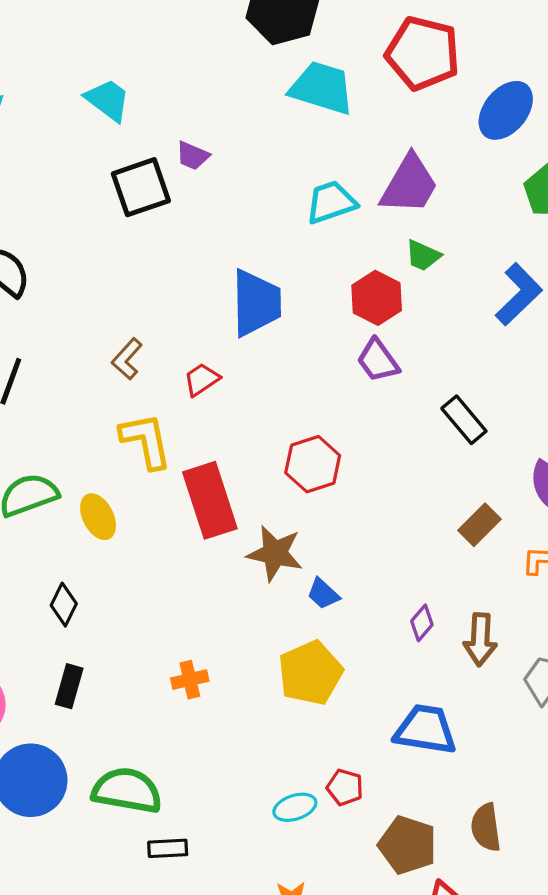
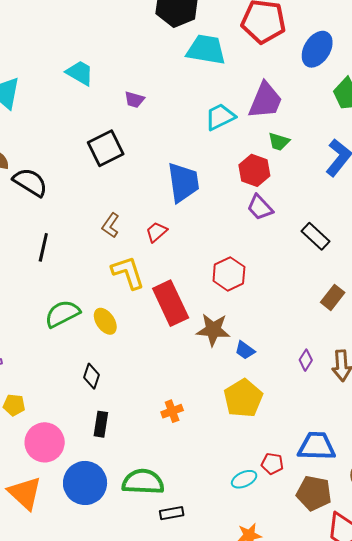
black square: (141, 187) -> (106, 148), moved
blue trapezoid: (425, 730) -> (317, 446), moved

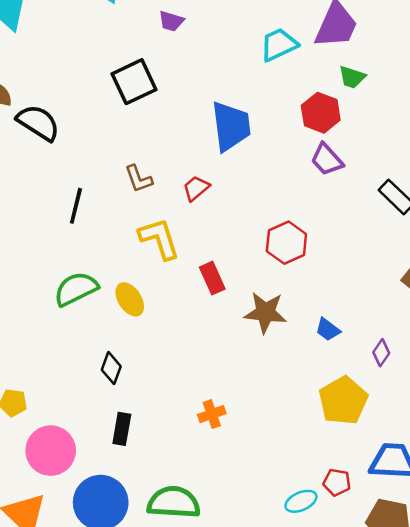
brown L-shape: (111, 225) -> (139, 179), turned -55
black line: (43, 247) -> (76, 206), moved
red rectangle: (171, 303) -> (212, 278), size x0.6
blue trapezoid: (245, 350) -> (328, 330), moved
yellow pentagon: (243, 398) -> (343, 401), moved

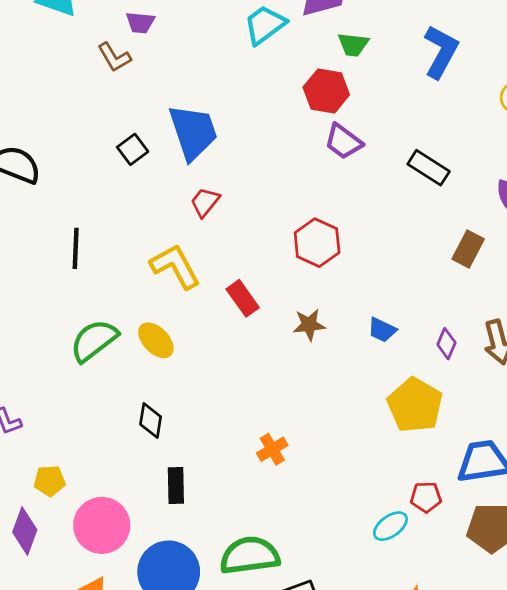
black square: (134, 82) -> (133, 149), moved, size x0.6
blue trapezoid: (231, 126) -> (193, 132), moved
brown L-shape: (139, 179) -> (114, 57), moved
brown star: (265, 312) -> (309, 325), size x0.7

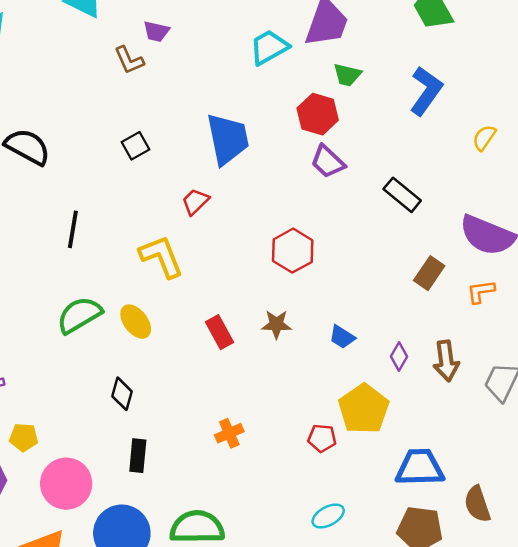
blue trapezoid: (193, 132) -> (228, 139), moved
red rectangle: (243, 298) -> (219, 332), moved
red pentagon: (426, 497) -> (322, 438), moved

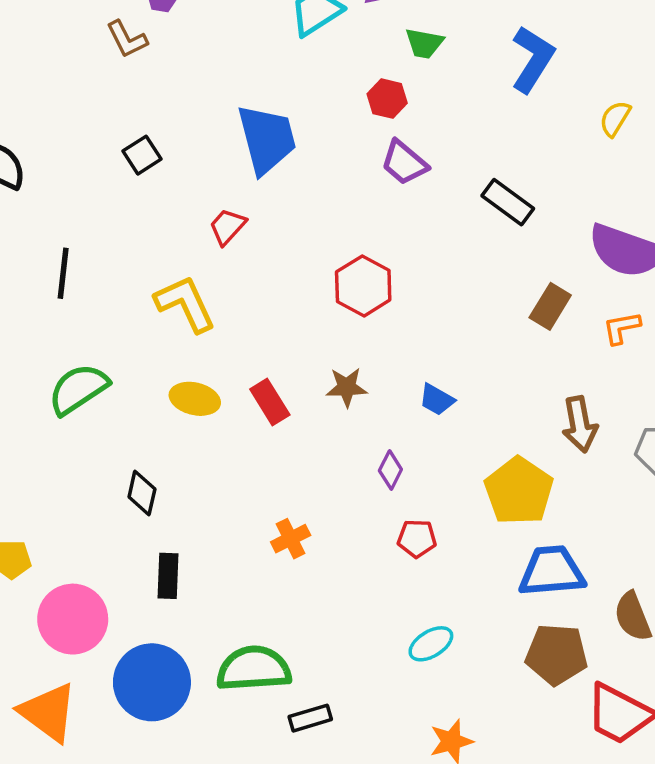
red hexagon: (318, 114) -> (387, 99), size x0.7
yellow ellipse: (136, 322) -> (195, 399), moved, turned -36
purple diamond: (399, 356) -> (390, 470), moved
yellow pentagon: (364, 409) -> (519, 491), moved

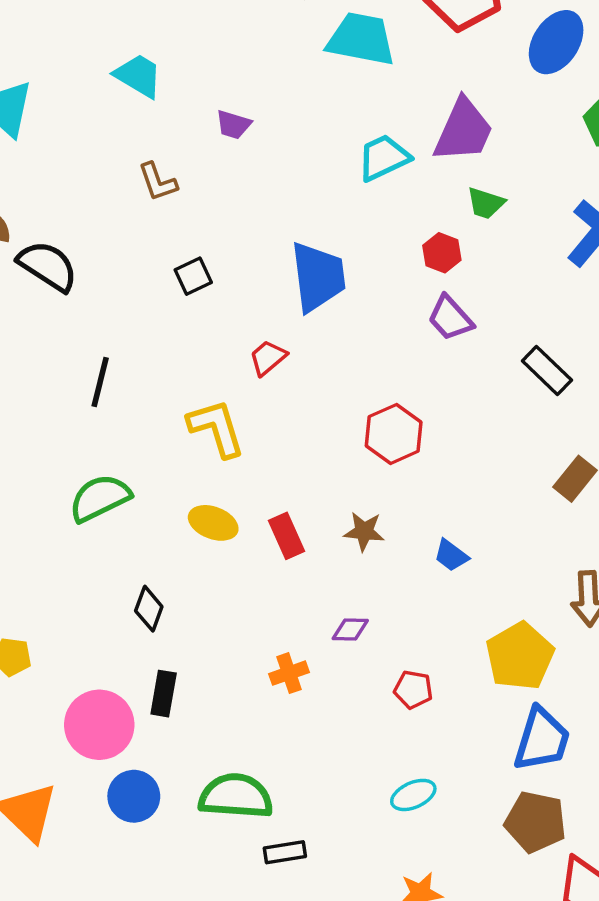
brown L-shape: (127, 39) -> (158, 182), moved
purple diamond: (390, 470) -> (350, 629), moved, turned 57
blue trapezoid: (552, 571) -> (542, 739), turned 104
pink circle: (73, 619) -> (99, 725), moved
blue circle: (152, 682) -> (134, 796), size x0.7

